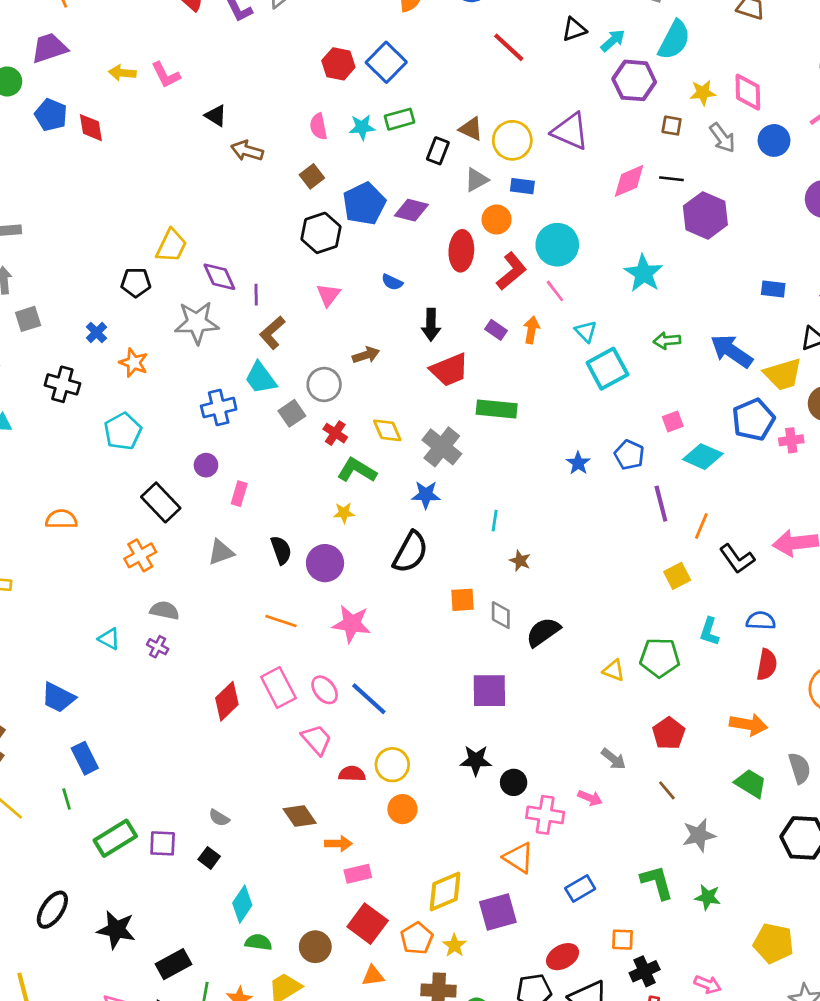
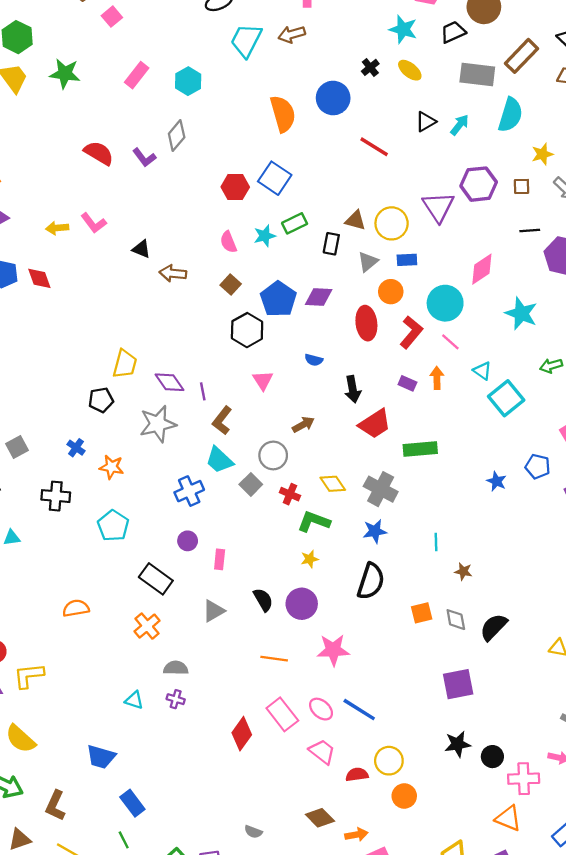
purple hexagon: (634, 80) -> (479, 184), moved
purple triangle: (570, 131) -> (438, 207), turned 44
pink diamond: (629, 181) -> (482, 269), moved

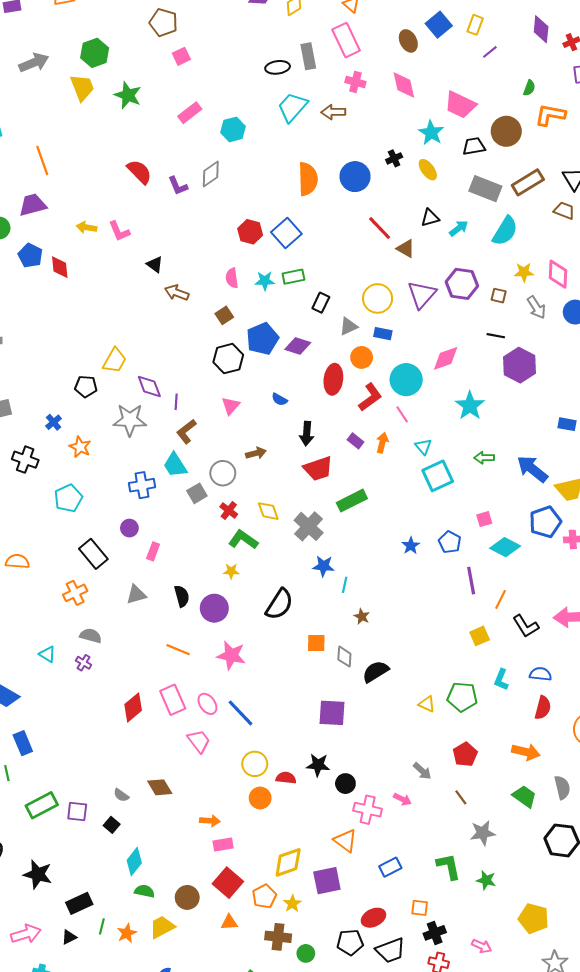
brown triangle: (355, 220) -> (406, 249), moved
green rectangle: (420, 449) -> (352, 501), turned -36
blue star: (375, 531) -> (323, 566), moved
red semicircle: (357, 775) -> (286, 778), moved
brown diamond: (320, 818) -> (160, 787), moved

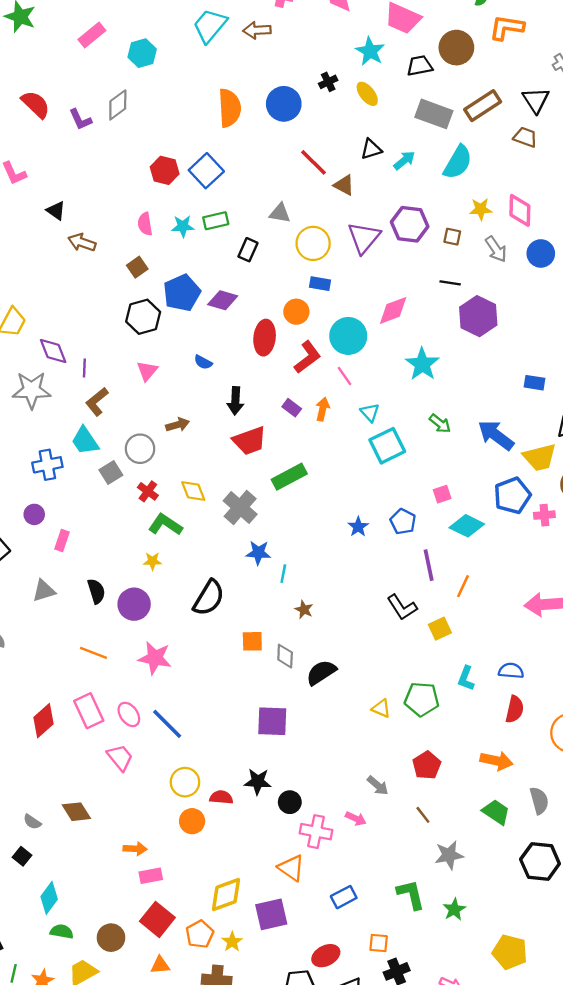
gray triangle: (348, 326) -> (280, 213), moved, turned 36
green arrow: (484, 458) -> (440, 424), turned -138
black L-shape: (526, 626) -> (402, 607), moved
green star: (486, 880) -> (454, 909), turned 30

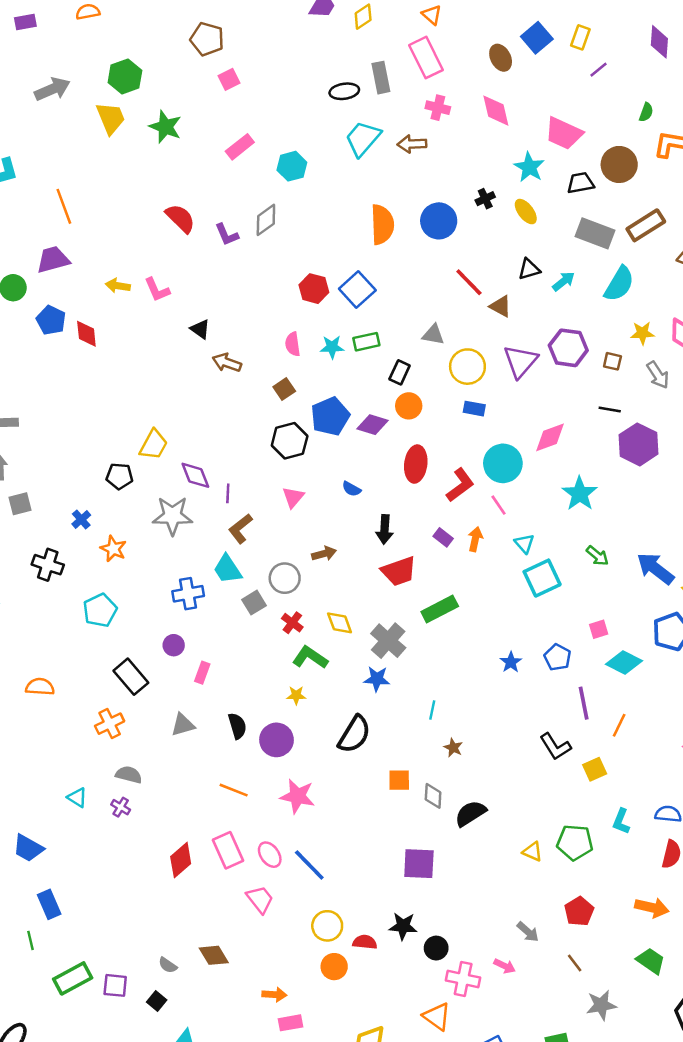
orange circle: (296, 312) -> (409, 406), moved
blue star: (258, 553) -> (377, 679), moved

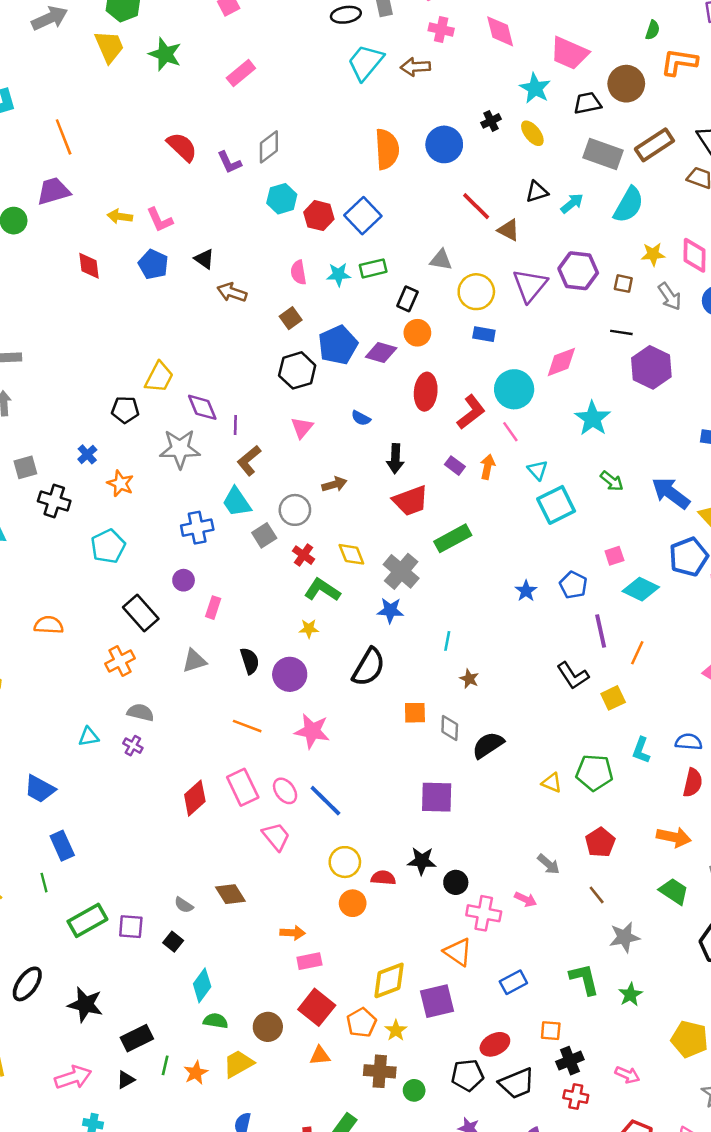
cyan hexagon: (292, 166) -> (282, 199), moved
blue pentagon: (51, 320) -> (153, 264), moved
gray square: (20, 504) -> (25, 467), moved
cyan triangle: (77, 798) -> (89, 737), turned -40

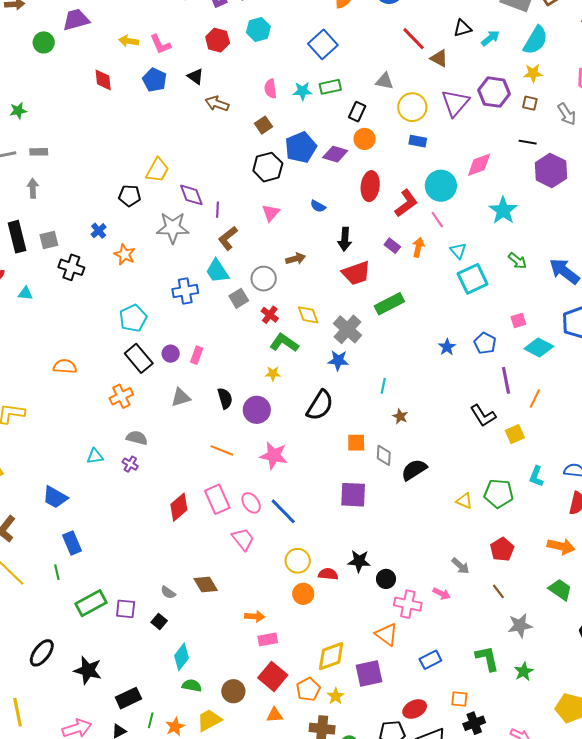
red hexagon: (319, 216) -> (218, 40), moved
yellow star: (653, 254) -> (533, 73), moved
cyan pentagon: (108, 546) -> (133, 318), moved
purple circle: (184, 580) -> (171, 354), moved
purple square: (437, 797) -> (353, 495), moved

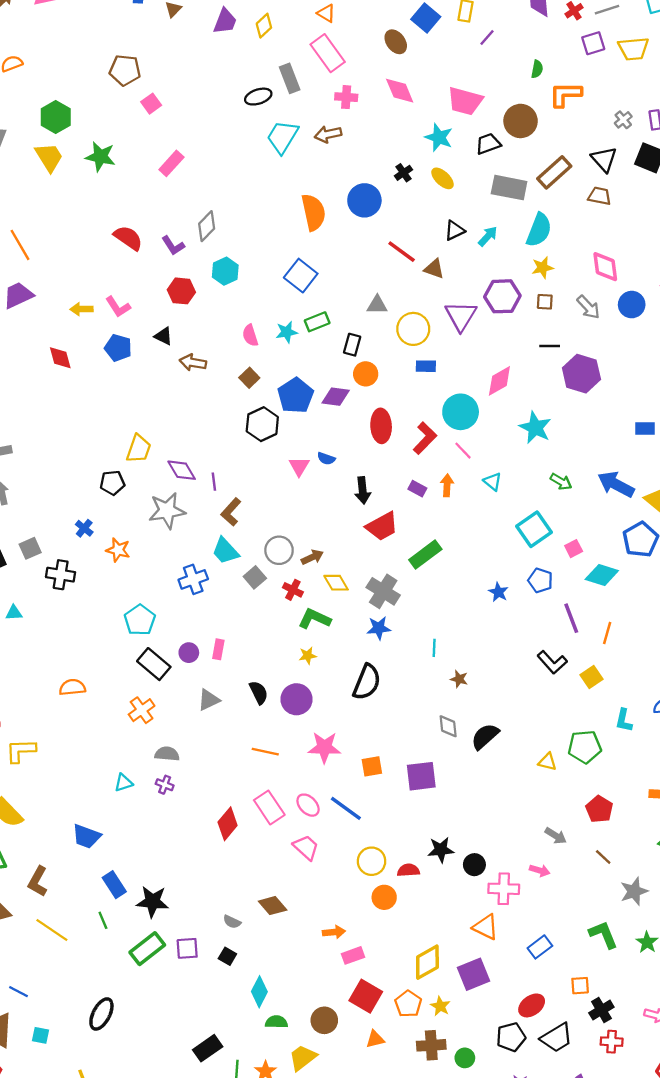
pink triangle: (271, 213) -> (299, 466), moved
brown arrow: (296, 259) -> (312, 557), moved
cyan square: (473, 279) -> (534, 529), moved
orange square: (356, 443) -> (372, 766), moved
black star: (88, 670) -> (153, 902), moved

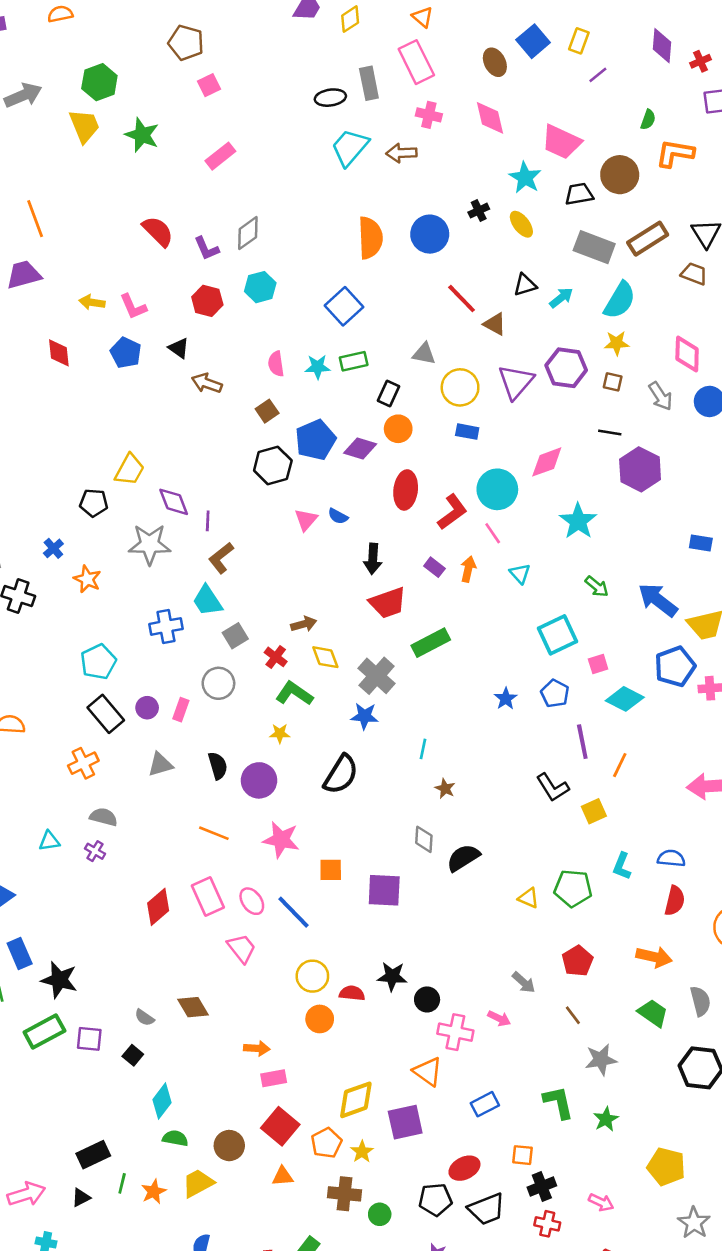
gray circle: (279, 550) -> (218, 683), moved

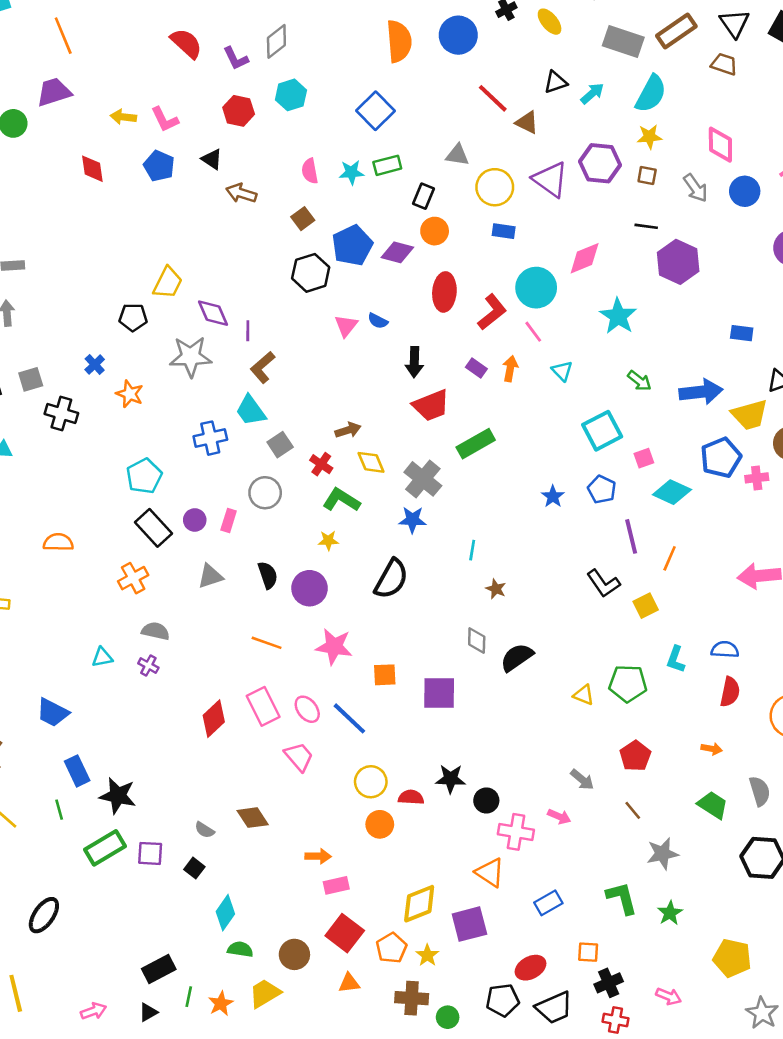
purple triangle: (516, 382) -> (550, 179), turned -33
blue arrow: (658, 600) -> (701, 392), turned 138
orange arrow: (654, 957) -> (712, 749), size x0.6
pink arrow: (26, 1194) -> (94, 1011), size x0.7

